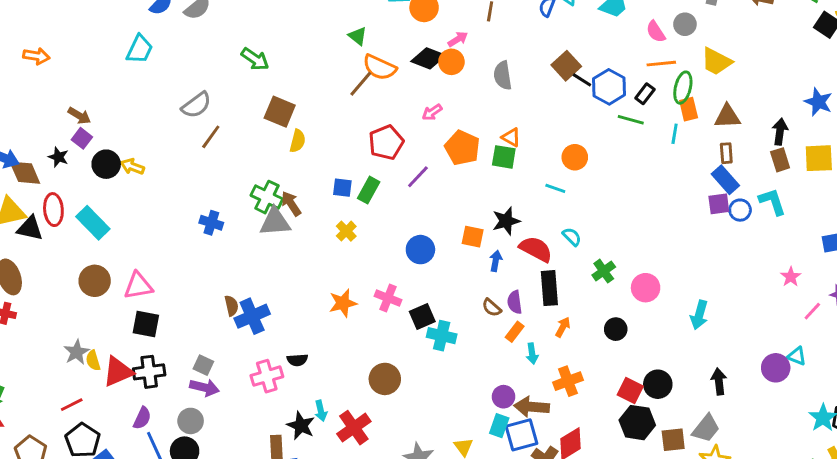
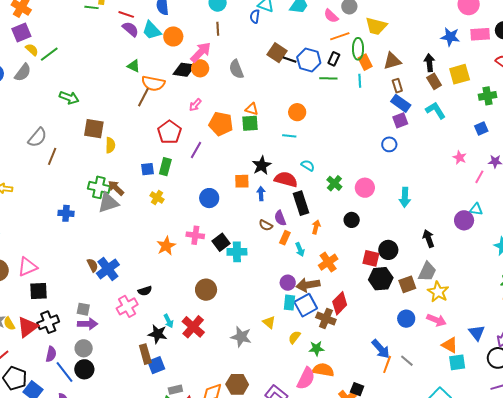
pink arrow: (458, 39) -> (201, 52), size x1.6
blue circle: (740, 210) -> (389, 144), moved

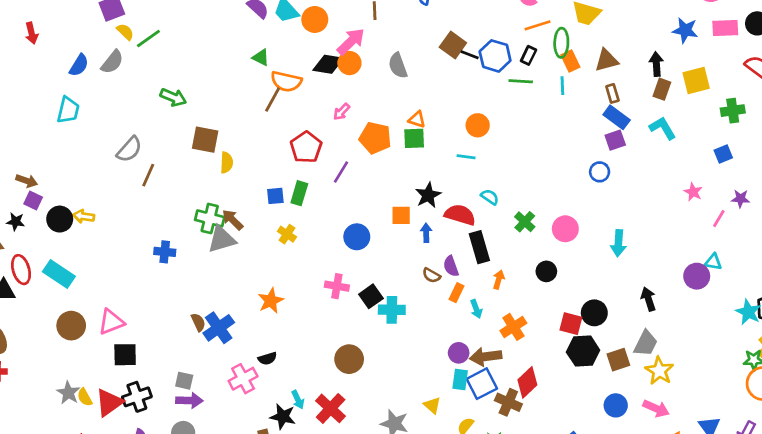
brown rectangle: (434, 81) -> (662, 89), turned 49
orange star: (166, 246) -> (271, 301), moved

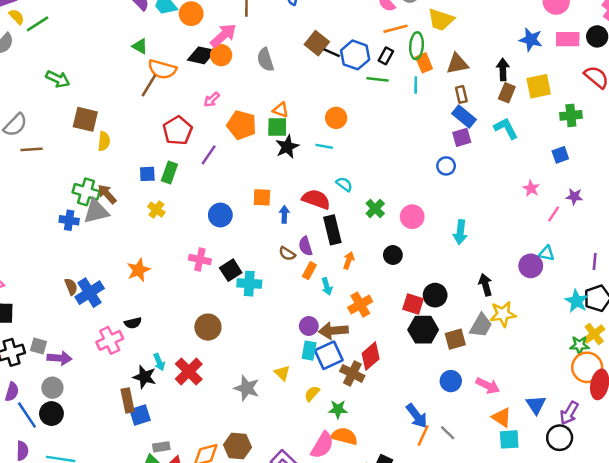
brown line: (148, 175) -> (31, 149), turned 60
black star: (428, 195) -> (287, 147), moved
blue cross: (165, 252) -> (69, 220), moved
yellow star: (659, 371) -> (503, 314), moved, turned 30
gray square: (184, 381) -> (38, 346), moved

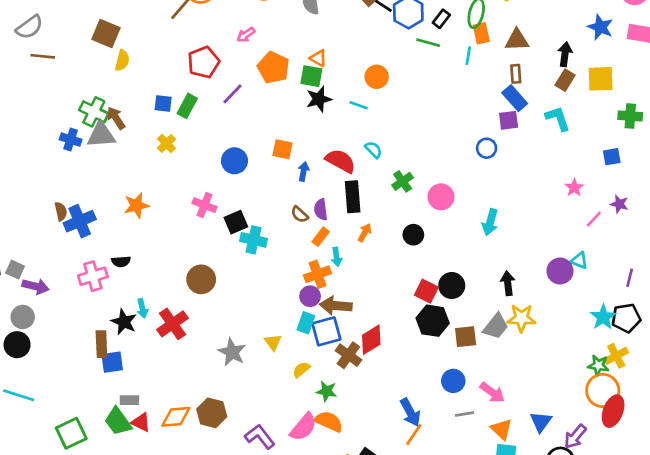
orange cross: (360, 305) -> (318, 274), moved
gray line: (448, 433) -> (464, 414), moved, turned -63

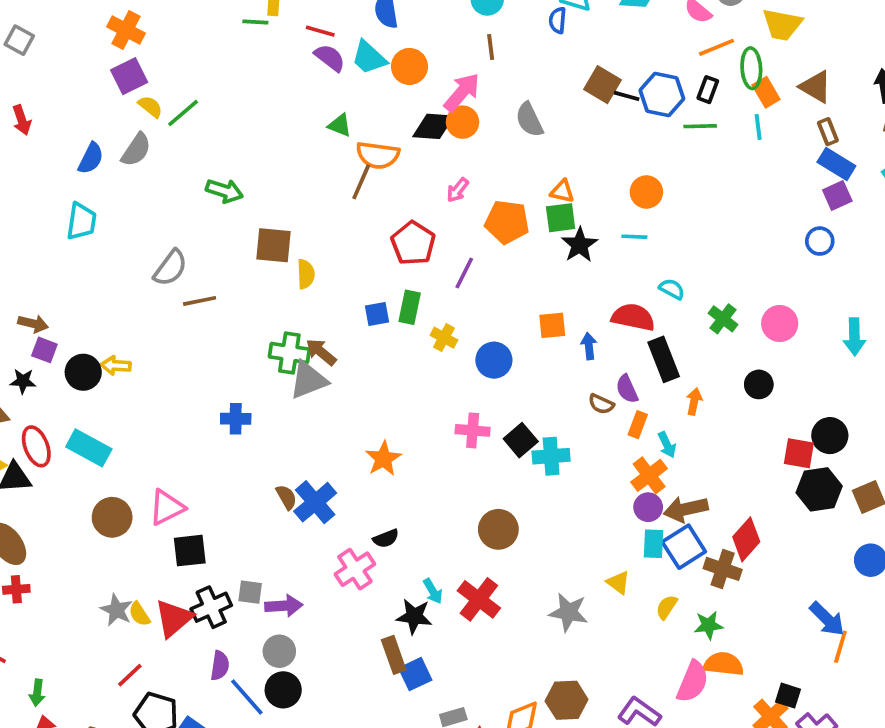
brown triangle: (517, 40) -> (816, 87), turned 50
blue cross: (71, 140) -> (236, 419), moved
yellow cross: (166, 143) -> (444, 338), moved

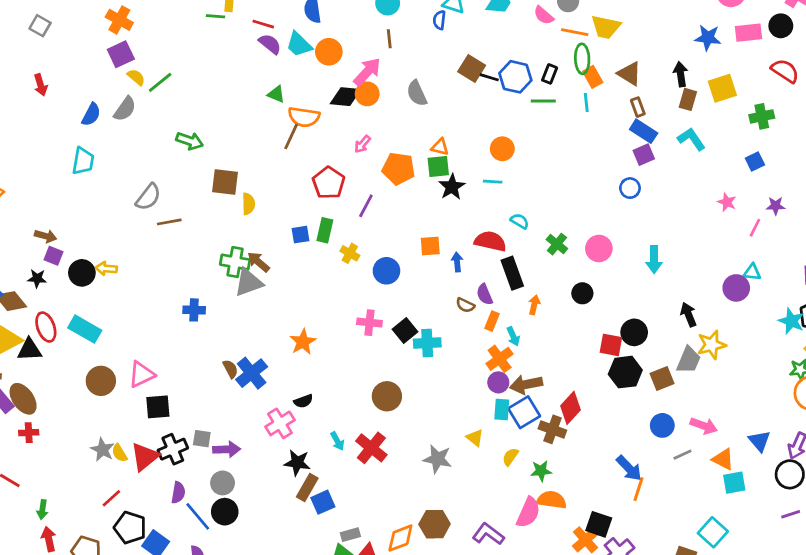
orange line: (716, 47) -> (575, 32), moved, turned 32
black star: (414, 616) -> (297, 463), moved
brown rectangle: (394, 655) -> (307, 488), turned 48
black square: (788, 696) -> (599, 524), size x1.4

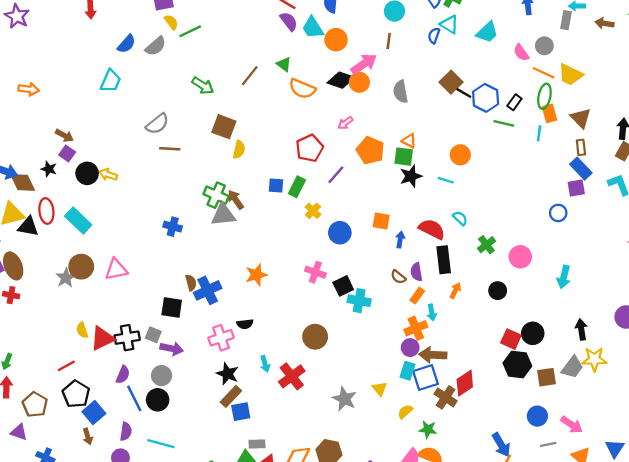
brown line: (291, 136) -> (250, 76), moved
black square: (158, 407) -> (172, 307), moved
gray star: (103, 450) -> (66, 278), moved

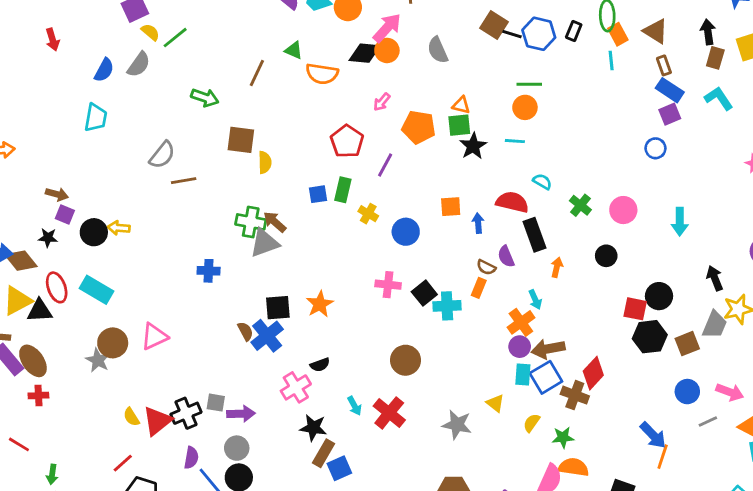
green line: (504, 123) -> (529, 84), moved
orange rectangle: (417, 296) -> (479, 288), moved
black square: (172, 307) -> (278, 308), moved

